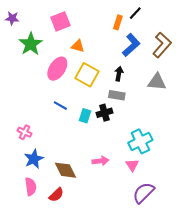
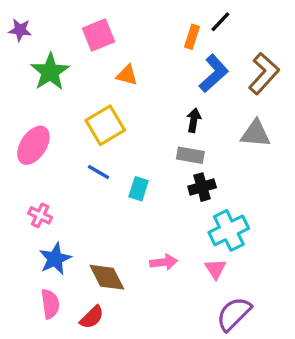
pink ellipse: (57, 69) -> (33, 145), moved
yellow square: (87, 75) -> (105, 125), moved, turned 30
black cross: (105, 113) -> (202, 187), moved

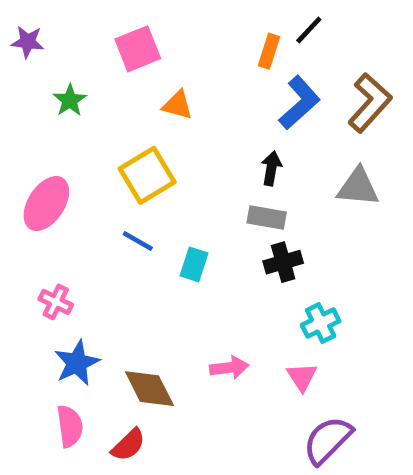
green star: (50, 72) -> (70, 100), size x0.6
cyan cross: (229, 230) -> (321, 323), size x0.7

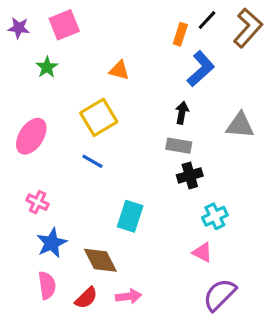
pink square: (138, 49) -> (64, 25), moved
brown L-shape: (370, 103) -> (248, 28), moved
cyan rectangle: (194, 264) -> (130, 216), moved, size x1.4
pink arrow: (229, 368) -> (129, 296), moved
pink triangle: (302, 377) -> (202, 252), turned -30

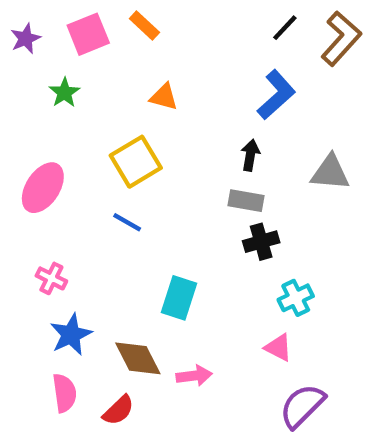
purple star: (19, 28) -> (26, 39), turned -30
orange rectangle: (180, 34) -> (144, 26), moved, turned -65
pink arrow: (129, 296) -> (194, 376), moved

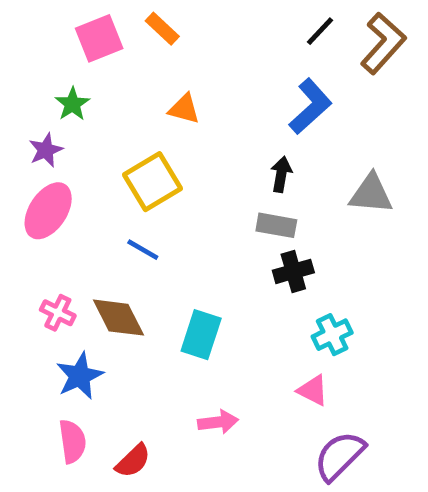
purple star: (26, 39) -> (46, 150), moved
brown diamond: (138, 358) -> (119, 318), moved

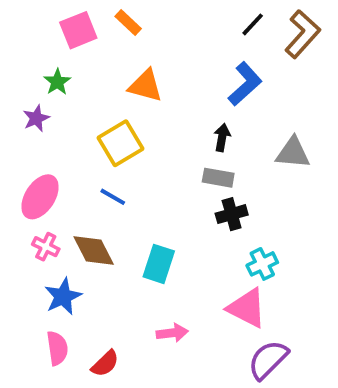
orange triangle: (184, 109) -> (145, 86), size x1.4
pink ellipse: (48, 211) -> (40, 197), moved
pink triangle: (313, 390) -> (247, 308), size x1.6

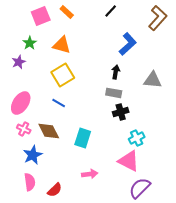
black line: (253, 24) -> (111, 11), moved
orange triangle: (145, 86) -> (62, 45), moved

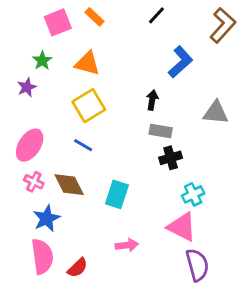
black arrow: (116, 72) -> (152, 100), moved
pink semicircle: (30, 182) -> (42, 256), size x1.4
purple semicircle: (140, 188) -> (197, 265), turned 120

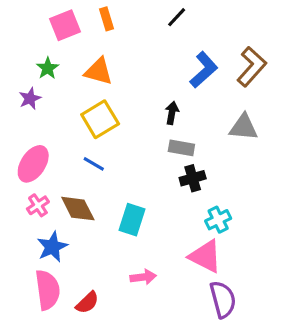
orange rectangle: (94, 17) -> (106, 19), turned 30
brown L-shape: (223, 25) -> (252, 67), moved
pink cross: (34, 182) -> (38, 205), turned 30

